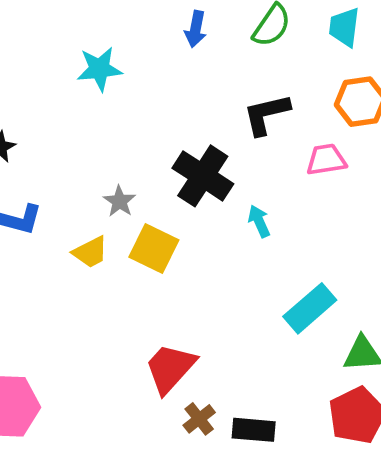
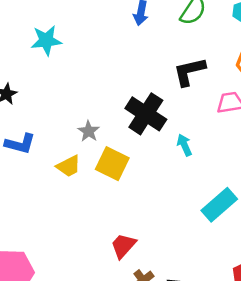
cyan star: (99, 69) -> (46, 40), moved
red trapezoid: (170, 368) -> (123, 246), size x0.7

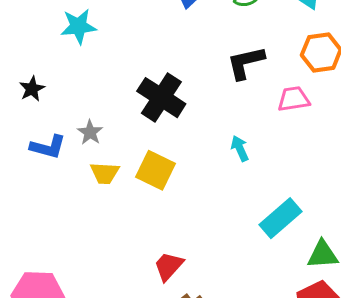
black cross: (146, 114) -> (161, 98), moved
gray star: (89, 131) -> (90, 132), moved
yellow trapezoid: (69, 166) -> (105, 173), turned 30

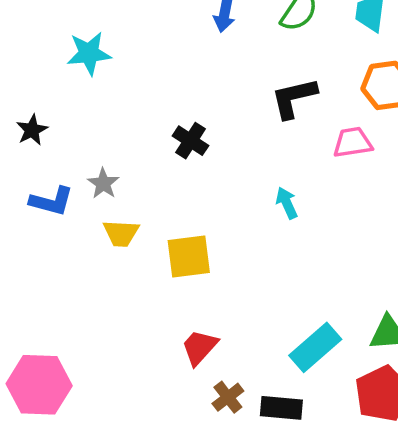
black cross: (161, 98) -> (191, 141), size x0.6
yellow square: (156, 170) -> (189, 256), moved, turned -33
cyan rectangle: (280, 218) -> (315, 347), moved

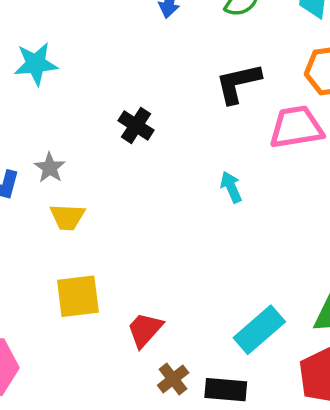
cyan star: (89, 53) -> (36, 64), moved
pink trapezoid: (353, 142) -> (296, 127), size x1.4
yellow square: (189, 256) -> (78, 296), moved

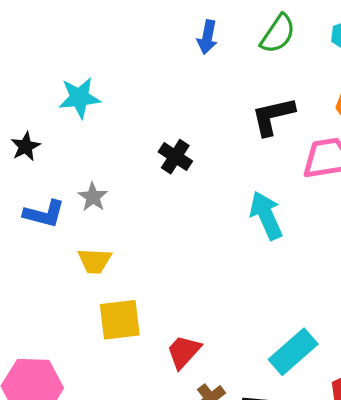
cyan arrow: (231, 187) -> (266, 215), size x1.6
yellow trapezoid: (67, 217) -> (95, 261), moved

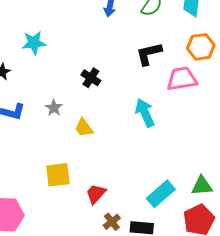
gray star: (93, 197) -> (54, 108), moved
yellow trapezoid: (95, 261) -> (84, 128), moved, turned 50

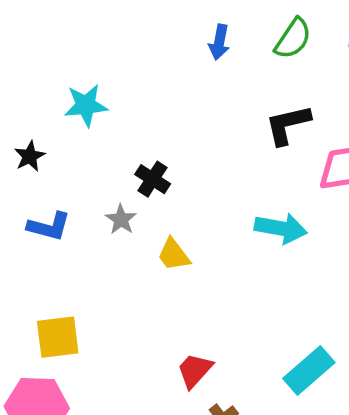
black cross: (91, 78) -> (153, 179), moved
cyan arrow: (145, 113) -> (281, 228), turned 124
yellow square: (58, 175) -> (58, 337), moved

